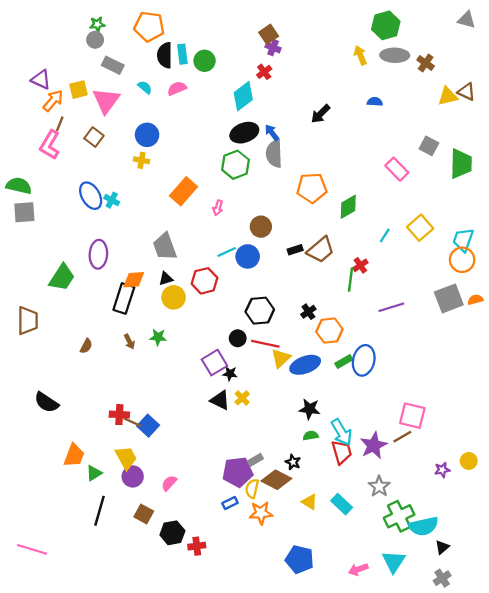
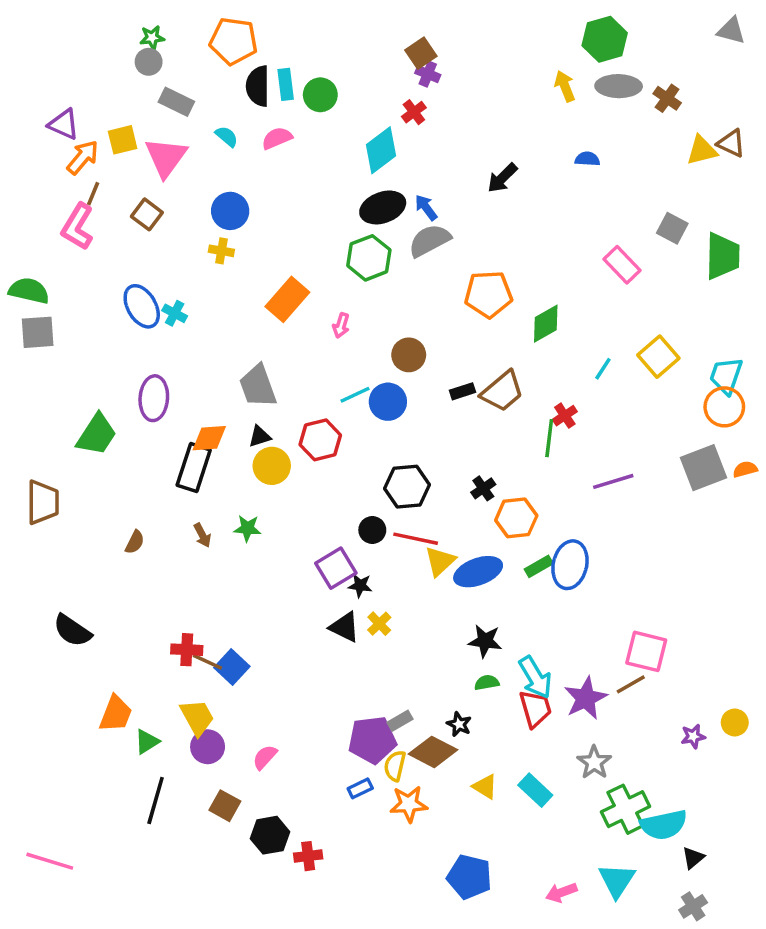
gray semicircle: (274, 154) -> (430, 240), turned 64

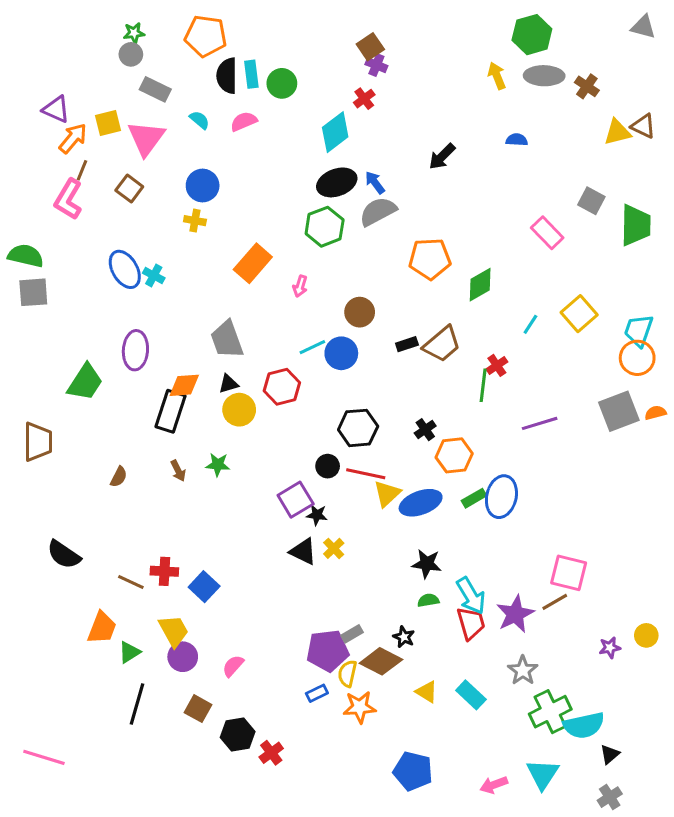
brown line: (208, 662) -> (131, 582), moved
red cross: (308, 856) -> (271, 753), turned -30

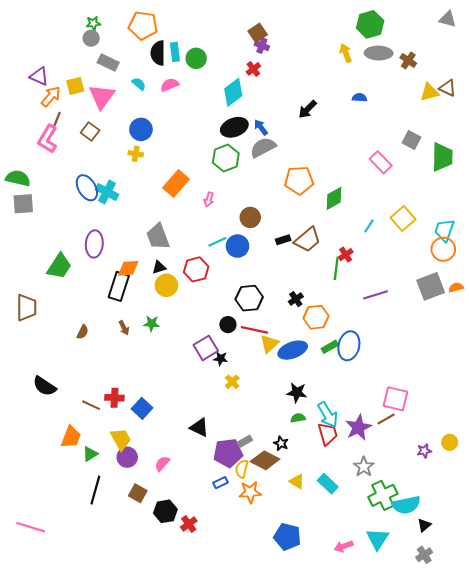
cyan cross: (154, 275) -> (107, 192), size x1.5
black triangle: (303, 552) -> (199, 427), moved

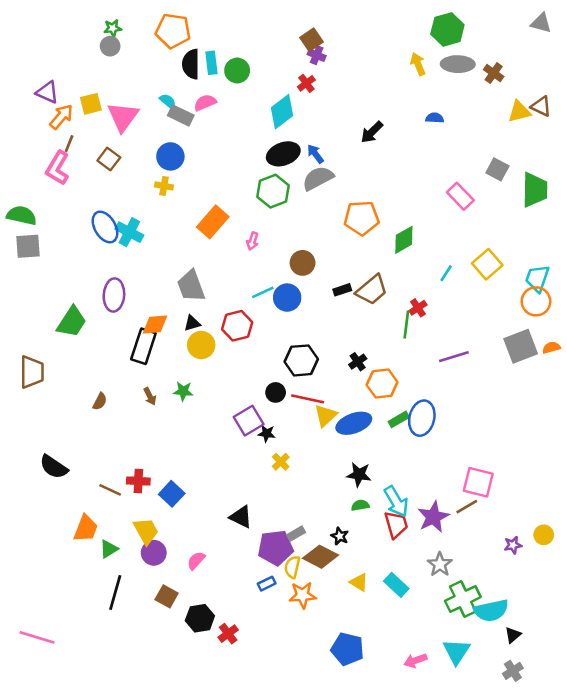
gray rectangle: (108, 63) -> (181, 115), moved

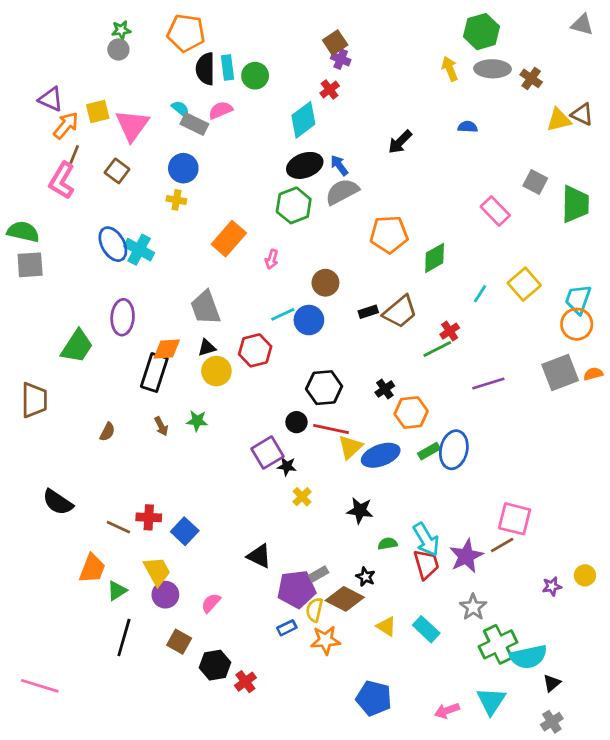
green line: (406, 324) -> (437, 349), turned 56
black star: (359, 475) -> (360, 510), moved

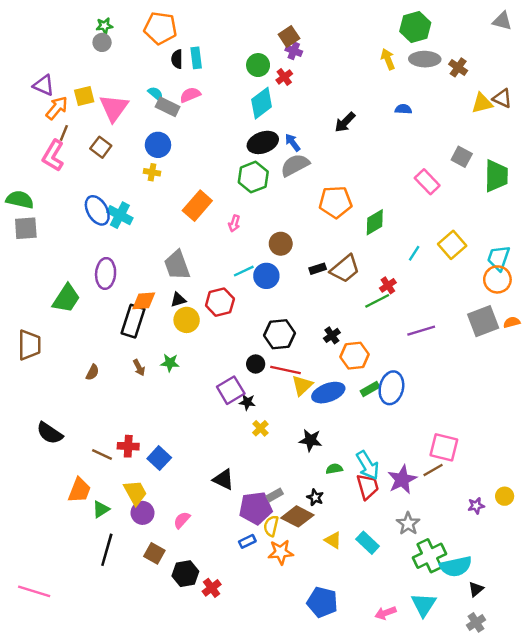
black semicircle: (205, 69) -> (177, 59), size x0.7
green circle: (255, 76) -> (258, 65), moved

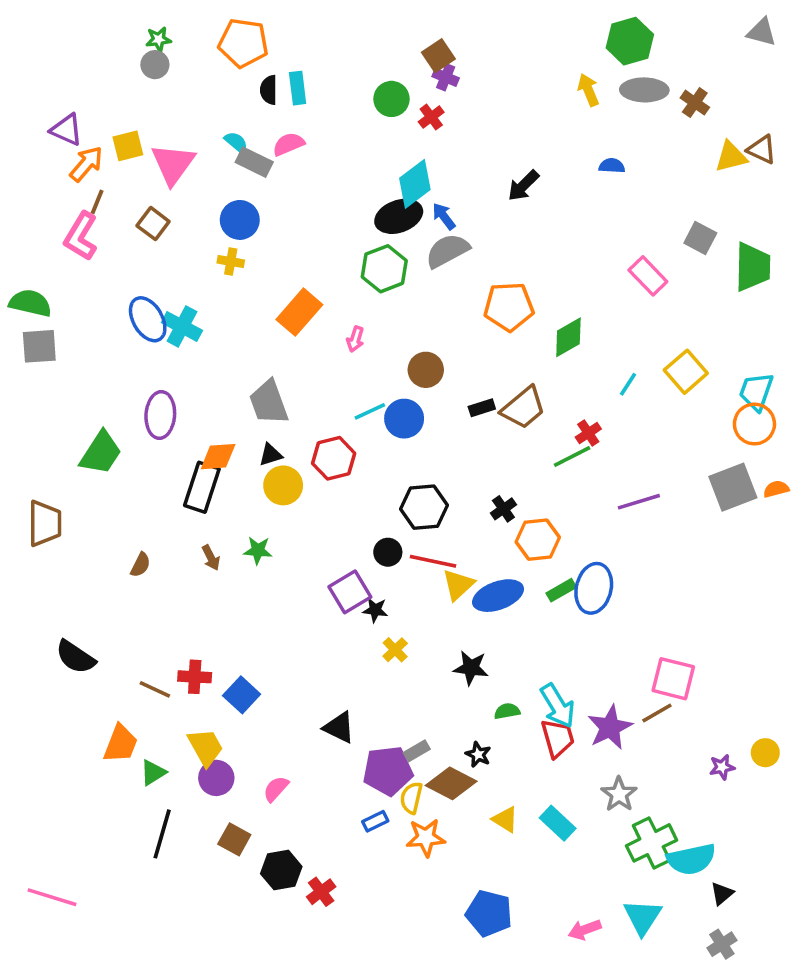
cyan diamond: (262, 103) -> (415, 184), moved

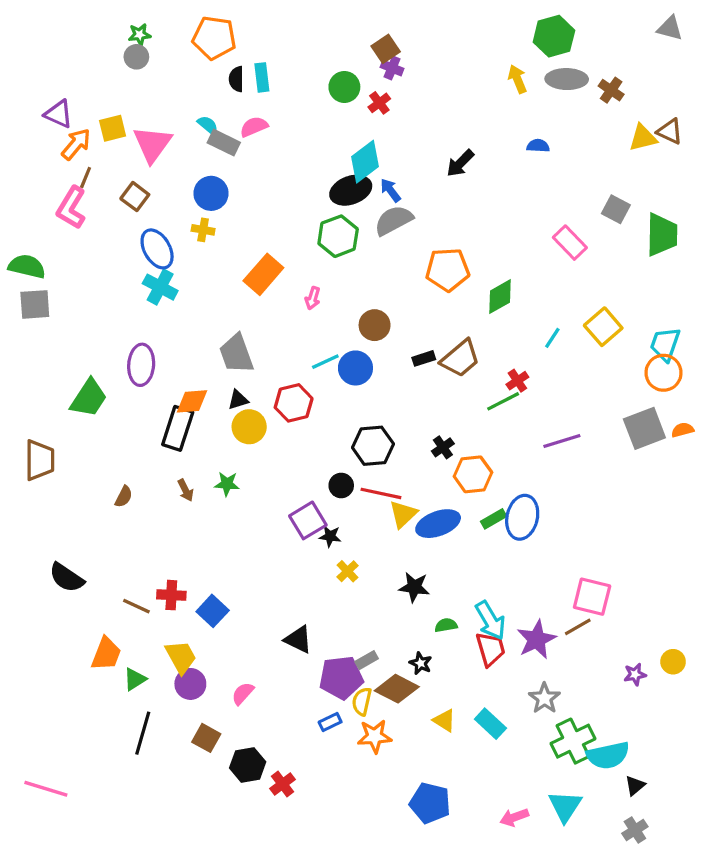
blue ellipse: (148, 319) -> (157, 249), moved

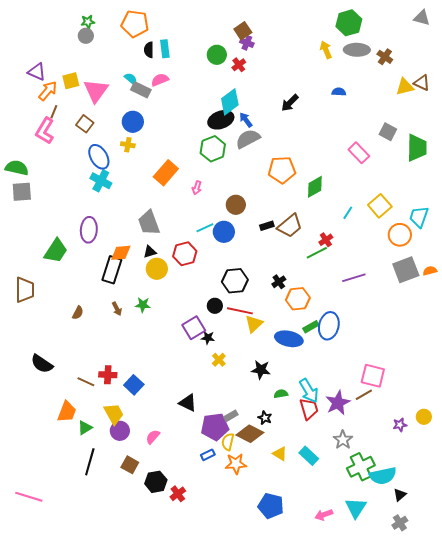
orange circle: (664, 373) -> (400, 235), moved
blue ellipse: (438, 524) -> (289, 339), moved, turned 32

